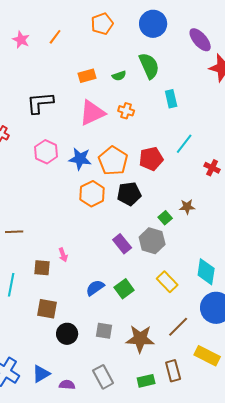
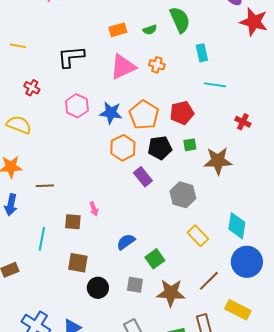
cyan line: (184, 144) -> (215, 85), moved, turned 60
brown star: (187, 207) -> (218, 161), size x1.8
green square: (165, 218) -> (190, 145), moved, turned 32
purple rectangle: (122, 244) -> (143, 177), moved
green square: (124, 289) -> (155, 259), moved

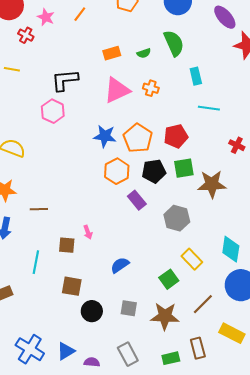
red cross: (32, 88) -> (26, 35), moved
pink hexagon: (77, 106) -> (53, 111), moved
green square: (190, 145) -> (184, 168), size x1.5
green square: (155, 259) -> (169, 279), moved

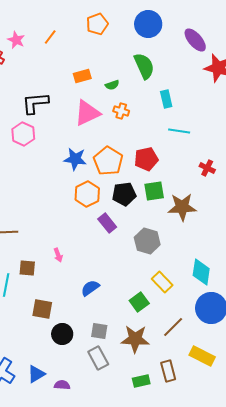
green semicircle: (144, 53) -> (112, 85), moved
brown square: (67, 245) -> (27, 268), moved
gray rectangle: (128, 354) -> (98, 358), moved

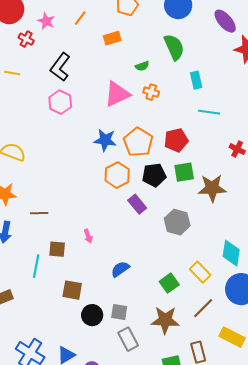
orange rectangle: (82, 76) -> (112, 38), moved
black L-shape: (35, 103) -> (60, 67), moved, turned -48
pink hexagon: (23, 134) -> (60, 102), moved
yellow rectangle: (162, 282) -> (200, 272), moved
gray square: (99, 331) -> (119, 312), moved

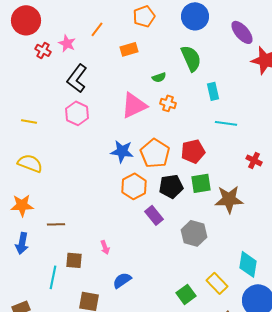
pink star: (46, 21) -> (67, 43), moved
yellow line: (12, 73) -> (29, 121), moved
blue semicircle: (120, 269) -> (122, 280), moved

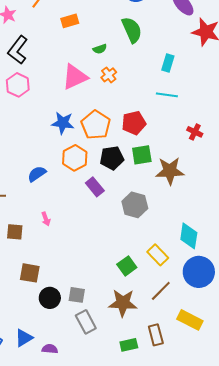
cyan rectangle: (213, 91) -> (168, 63), moved, turned 30
orange cross: (168, 103) -> (109, 75), turned 35
blue semicircle: (122, 280) -> (37, 174), moved

